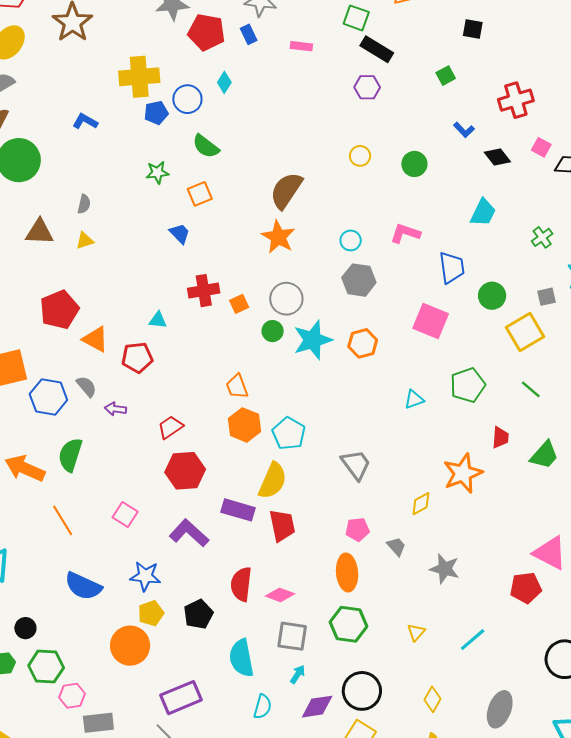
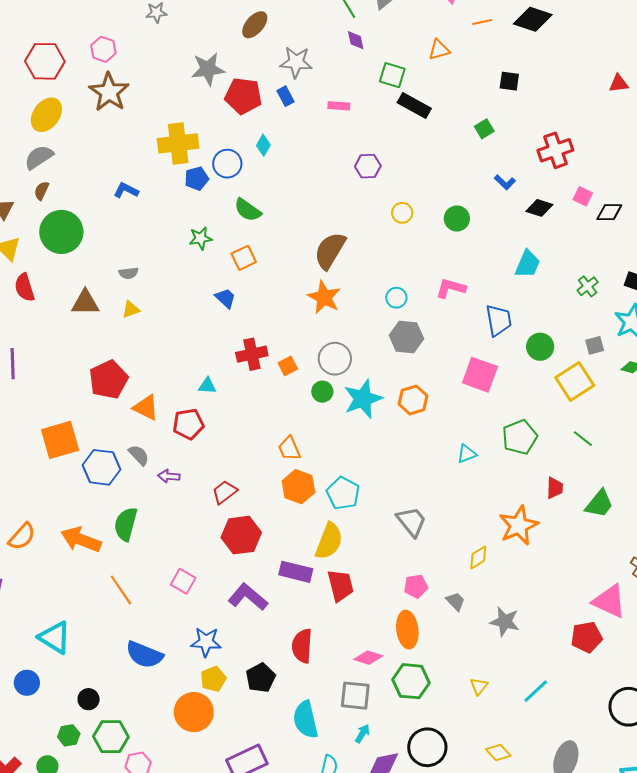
purple hexagon: (367, 87) -> (368, 166), moved
black diamond: (497, 157) -> (539, 208), turned -32
gray semicircle: (84, 204) -> (129, 273), turned 72
pink diamond: (280, 595) -> (368, 658), moved
yellow diamond: (432, 699) -> (498, 753), turned -70

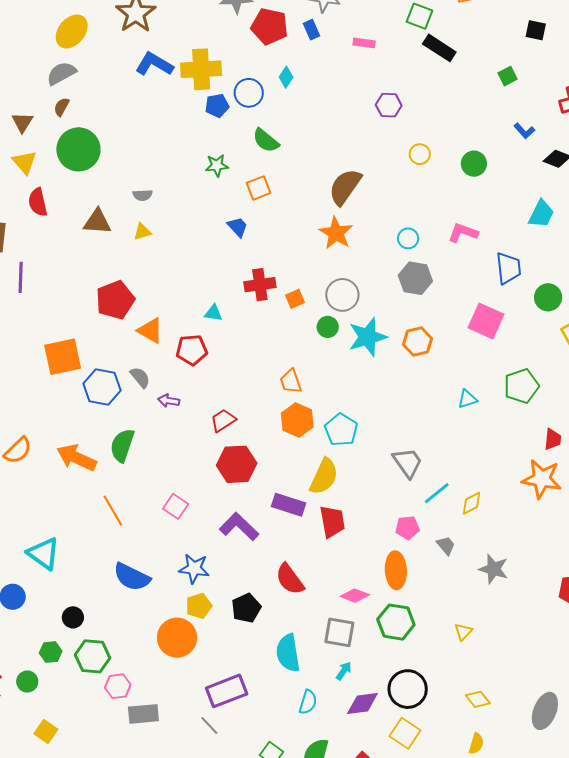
blue L-shape: (126, 190) -> (154, 64), moved, size x1.5
orange star: (519, 525) -> (542, 479), moved, turned 30
red semicircle: (302, 646) -> (290, 579), turned -44
cyan line: (536, 691) -> (437, 493), moved

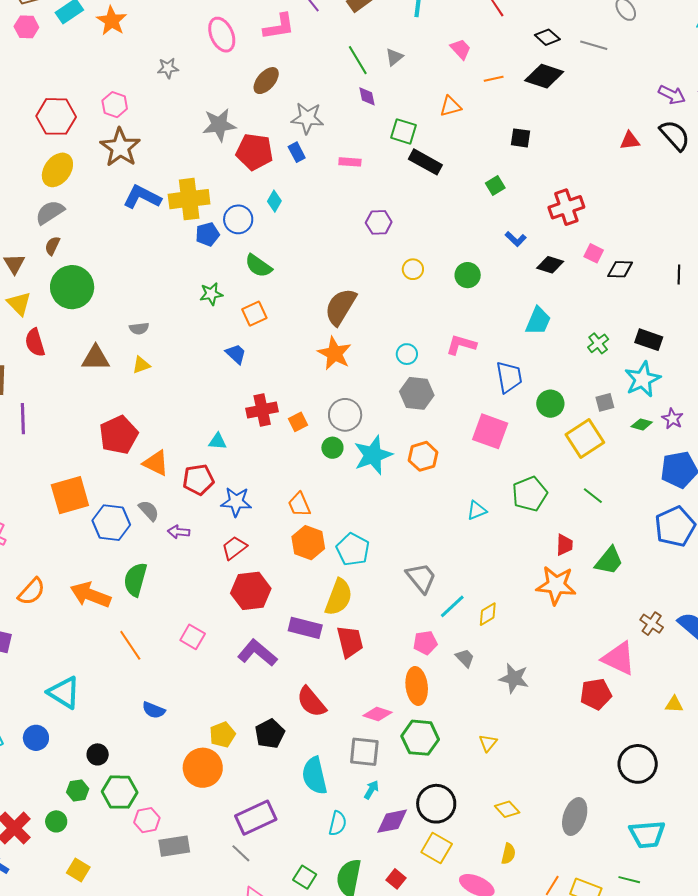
blue star: (194, 569) -> (236, 502), moved
blue semicircle: (132, 577) -> (154, 710), size x0.6

